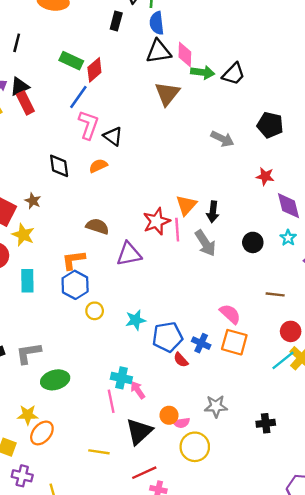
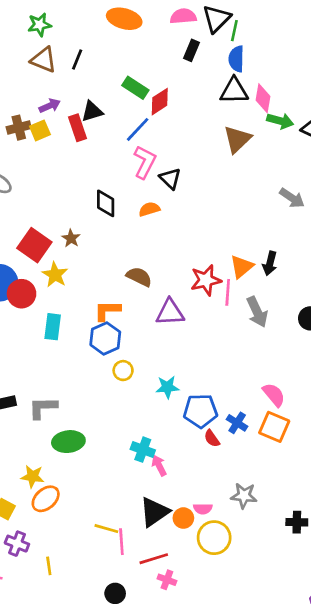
black triangle: (20, 87) -> (92, 111), moved
black arrow: (213, 212) -> (270, 263), moved
pink line: (111, 401) -> (121, 542), moved
orange circle: (169, 415) -> (183, 518), moved

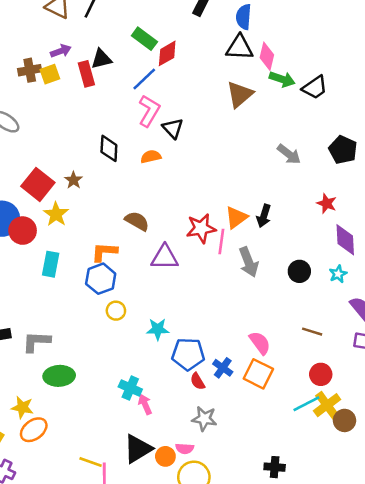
gray star: (244, 496) -> (204, 419), moved

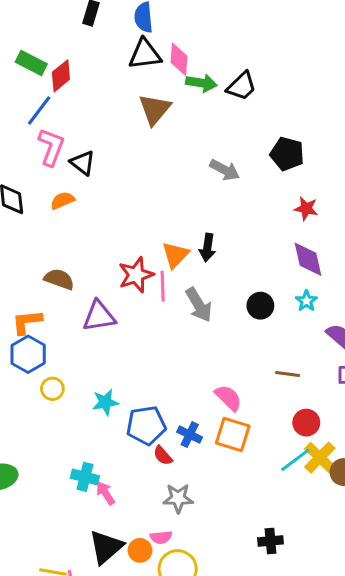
red star: (327, 203) -> (306, 209), moved

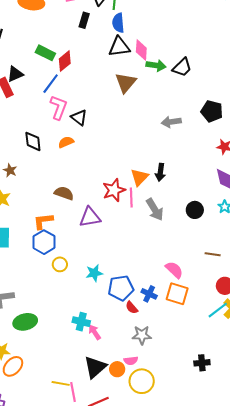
gray arrow: (225, 170) -> (171, 122), turned 144

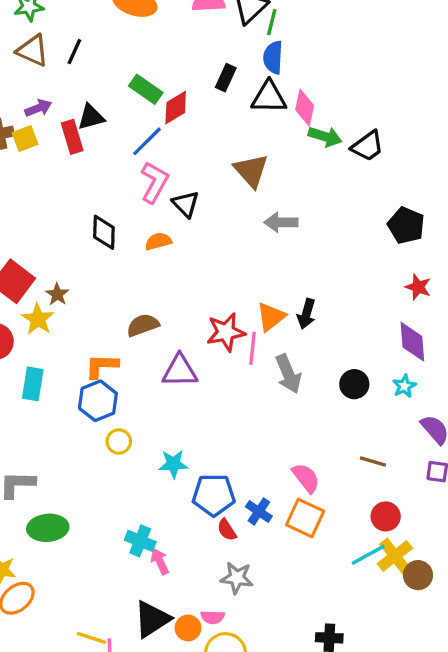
black rectangle: (84, 20) -> (226, 78), moved
brown triangle: (126, 83) -> (251, 171), moved, turned -30
gray arrow: (171, 122) -> (281, 222), moved
brown star: (10, 170) -> (57, 294), moved
brown semicircle: (64, 193) -> (143, 325), turned -48

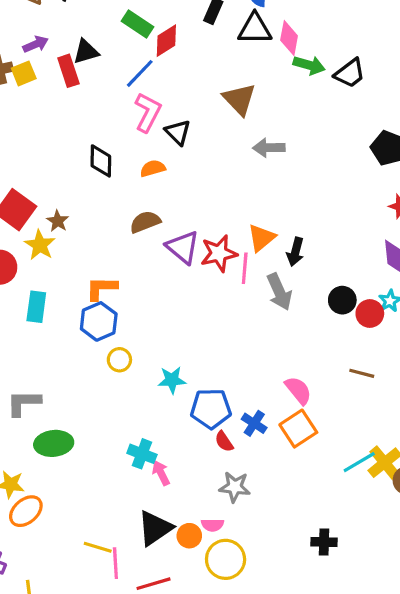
black arrow: (306, 314) -> (295, 252), moved
brown semicircle: (143, 325) -> (145, 222), moved
purple triangle: (180, 371) -> (183, 247), moved, turned 42
red circle: (386, 516) -> (370, 314), moved
orange square: (305, 518) -> (298, 429), turned 33

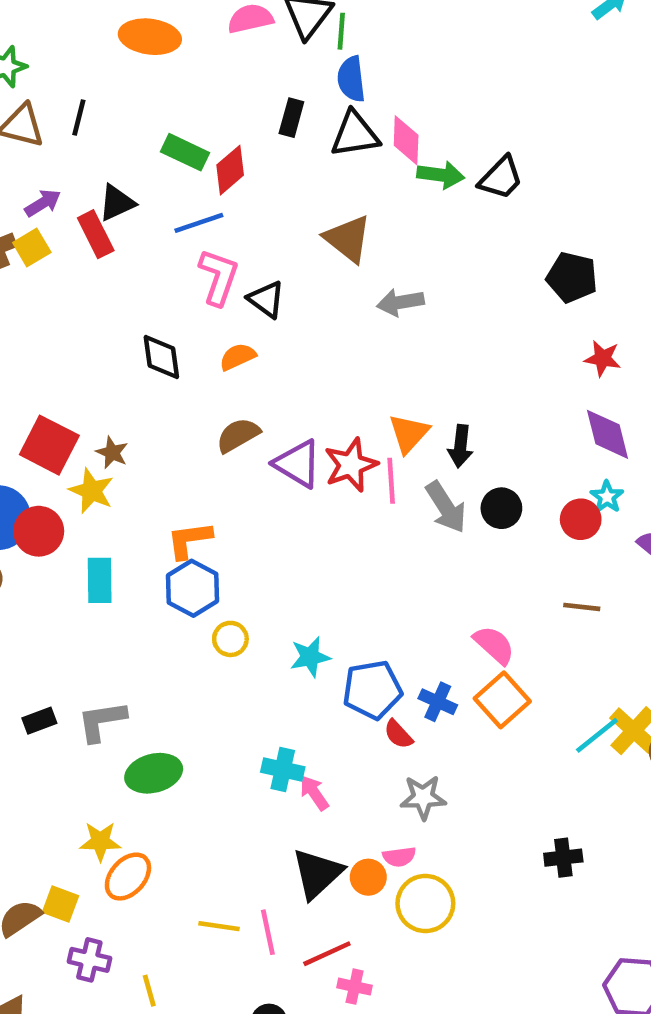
blue line: (140, 73) -> (199, 223), turned 36
black circle: (342, 300) -> (501, 508), moved
yellow line: (98, 547) -> (219, 926), moved

